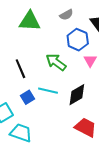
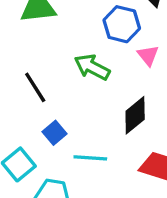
cyan line: (48, 91) -> (90, 158), moved

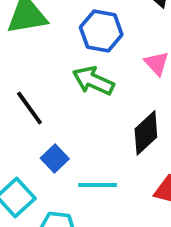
blue hexagon: (122, 24) -> (101, 31), moved

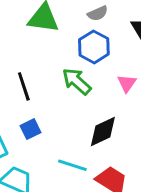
cyan line: (98, 185) -> (72, 165), moved

